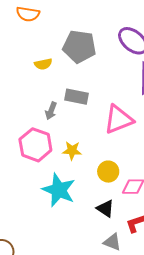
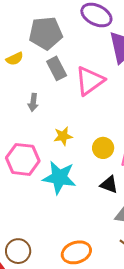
gray rectangle: (77, 97) -> (57, 68), moved, turned 65
pink triangle: (118, 119) -> (90, 81), moved
pink hexagon: (35, 145) -> (23, 159), moved

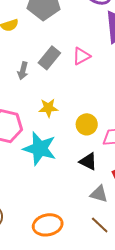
gray rectangle: (57, 68) -> (49, 58), moved, turned 60
pink triangle: (90, 81) -> (81, 56), size x0.6

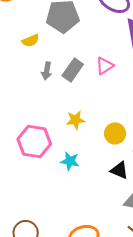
gray arrow: (23, 71) -> (47, 71), moved
cyan star: (40, 149) -> (70, 161), size x0.6

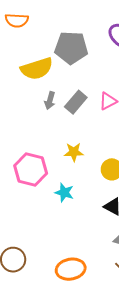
yellow semicircle: (31, 41) -> (37, 69), size x1.8

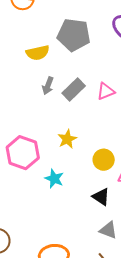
yellow semicircle: (37, 69) -> (38, 53), size x0.7
yellow star: (74, 152) -> (67, 139), turned -30

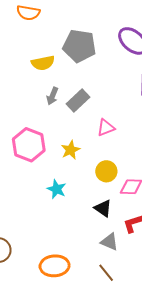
pink triangle: (106, 91) -> (106, 128), moved
pink hexagon: (23, 153) -> (29, 145), moved

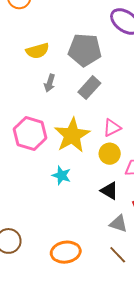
gray pentagon: (79, 46) -> (85, 50), moved
gray rectangle: (78, 100) -> (89, 88), moved
pink triangle: (106, 128) -> (112, 128), moved
yellow star: (71, 150) -> (72, 135), size x1.8

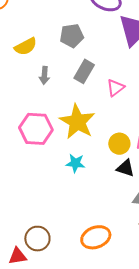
gray pentagon: (85, 50) -> (72, 36), size x0.7
pink triangle: (112, 128) -> (115, 88), moved
yellow circle: (110, 154) -> (119, 144), moved

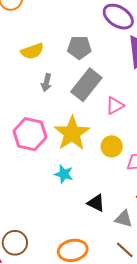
gray rectangle: (84, 71) -> (86, 85), size x1.4
yellow circle: (119, 144) -> (112, 146), moved
black triangle: (125, 168) -> (96, 203), moved

